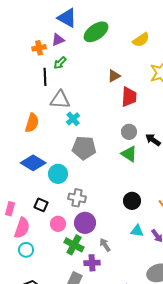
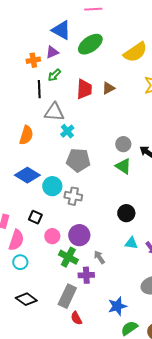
yellow semicircle: (141, 40) -> (135, 52), size x1.4
red trapezoid: (129, 97) -> (84, 89), moved
gray cross: (77, 198) -> (73, 196), moved

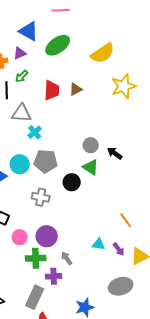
cyan circle: (52, 186) -> (20, 164), moved
black circle: (126, 213) -> (72, 182), moved
green cross: (68, 257) -> (36, 258), turned -30

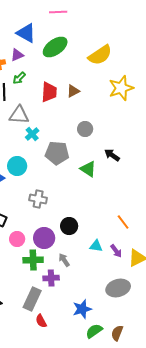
gray circle: (91, 145) -> (85, 129), moved
gray pentagon: (46, 161) -> (57, 153), moved
black circle: (72, 182) -> (69, 226), moved

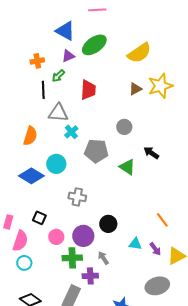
purple triangle: (17, 55) -> (68, 56), moved
brown triangle: (73, 91) -> (135, 89), moved

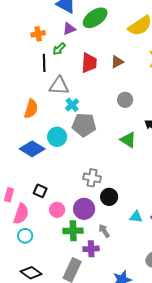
brown triangle: (135, 89) -> (117, 62), moved
gray pentagon: (96, 151) -> (84, 125), moved
gray cross: (77, 197) -> (92, 178), moved

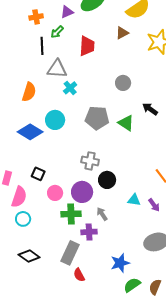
brown triangle: (117, 62) -> (122, 33), moved
gray pentagon: (84, 125) -> (97, 118), moved

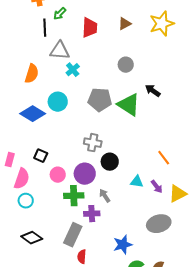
brown triangle: (122, 33) -> (125, 24), moved
green triangle: (126, 123) -> (129, 105), size x1.4
red semicircle: (79, 275) -> (82, 257), turned 32

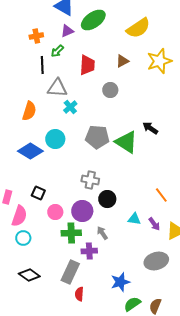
gray circle: (126, 65) -> (110, 90), moved

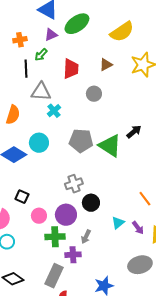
black arrow: (150, 128) -> (134, 132), turned 105
gray cross: (90, 180) -> (74, 184), turned -30
cyan triangle: (134, 219) -> (118, 223), turned -48
gray arrow: (102, 233) -> (86, 237), turned -120

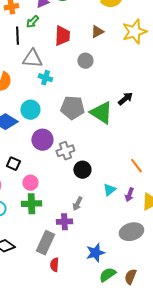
cyan cross: (54, 111) -> (45, 78), turned -32
purple circle: (66, 215) -> (42, 140), moved
purple arrow: (138, 228) -> (129, 195), turned 56
green cross: (55, 237) -> (31, 204), moved

